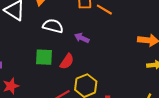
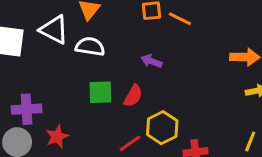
white semicircle: (53, 26) -> (90, 47), moved

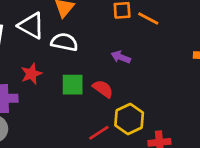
red semicircle: (133, 96) -> (103, 89), turned -85
red star: (57, 137) -> (31, 74), moved

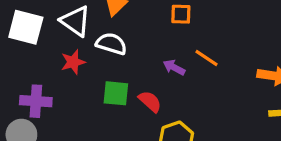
orange line: (148, 19) -> (207, 58), moved
red star: (31, 74) -> (73, 62), moved

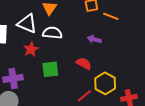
orange line: (207, 58) -> (111, 16), moved
green square: (116, 93) -> (50, 69), moved

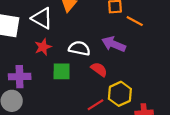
white semicircle: (52, 33) -> (79, 48), moved
purple arrow: (94, 39) -> (114, 44), size x1.5

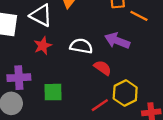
green square: (62, 71) -> (53, 92), moved

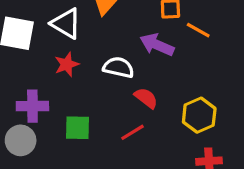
purple arrow: (117, 41) -> (157, 45), moved
yellow hexagon: (125, 93) -> (199, 115), moved
red line: (100, 105) -> (133, 132), moved

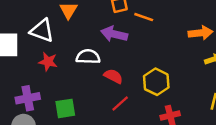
red star: (67, 64) -> (48, 62), turned -30
red line: (133, 132) -> (120, 104), moved

